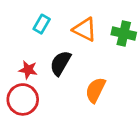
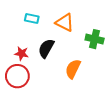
cyan rectangle: (42, 24) -> (32, 18), turned 72
green cross: (124, 33) -> (95, 39), moved

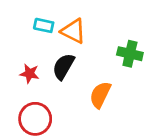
orange triangle: (65, 23) -> (73, 31), moved
red circle: (17, 76) -> (35, 119), moved

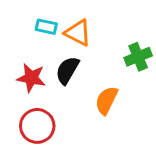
green cross: (130, 54) -> (138, 57), turned -35
red star: (29, 74) -> (31, 78), size x1.4

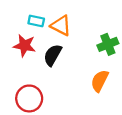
red star: (31, 78) -> (24, 46), moved
orange semicircle: (106, 100) -> (100, 81), moved

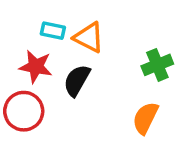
red circle: (29, 98) -> (24, 111), moved

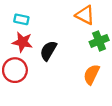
cyan rectangle: (53, 31) -> (21, 19), moved
orange triangle: (89, 37) -> (85, 15), moved

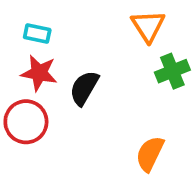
orange triangle: (85, 15) -> (148, 26), turned 30
orange semicircle: (91, 74) -> (150, 154), moved

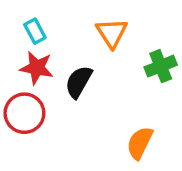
orange triangle: (148, 26) -> (112, 33), moved
cyan rectangle: (37, 34) -> (35, 31), turned 50

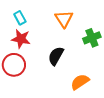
black semicircle: (79, 82) -> (56, 56), moved
orange semicircle: (140, 143) -> (80, 82), turned 30

